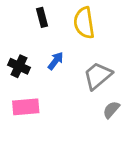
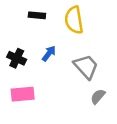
black rectangle: (42, 17) -> (37, 15), turned -70
gray trapezoid: (98, 76) -> (86, 67), turned 88

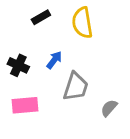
black rectangle: (37, 15) -> (41, 17), turned -35
gray trapezoid: (86, 67) -> (76, 87), moved, turned 60

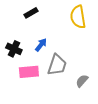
yellow semicircle: (82, 23) -> (78, 17), moved
pink rectangle: (25, 105) -> (29, 72), moved

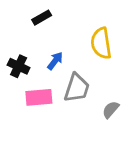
yellow semicircle: (78, 17) -> (101, 43), moved

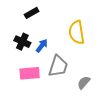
black cross: (19, 66) -> (22, 42), moved

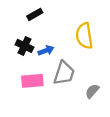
blue arrow: (42, 46) -> (46, 50), turned 32

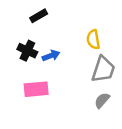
yellow semicircle: (84, 36) -> (93, 39), size x0.7
gray trapezoid: (64, 73) -> (103, 69), moved

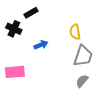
black cross: (27, 51) -> (14, 29), moved
pink rectangle: (36, 89) -> (15, 72), moved

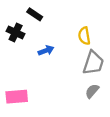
black rectangle: (31, 13) -> (35, 14), turned 64
pink rectangle: (15, 72) -> (17, 97), moved

